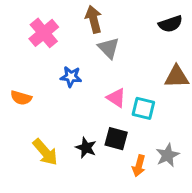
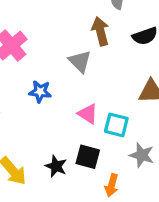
brown arrow: (94, 19) -> (100, 31), moved
gray star: (167, 155) -> (142, 155), moved, turned -30

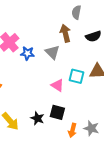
blue star: (40, 92) -> (27, 53), moved
cyan square: (116, 125) -> (76, 76), moved
gray star: (142, 155) -> (91, 128), moved

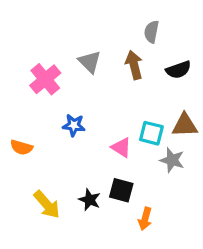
gray triangle: (52, 52) -> (90, 62), moved
blue star: (27, 53) -> (74, 125), moved
gray star: (91, 128) -> (172, 160), moved

